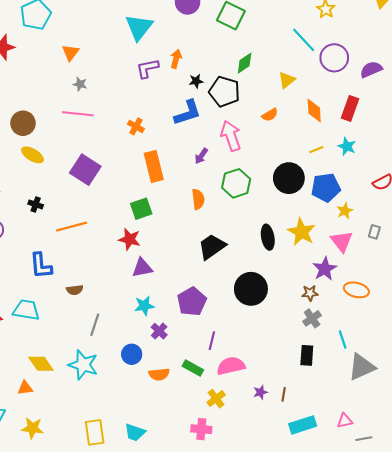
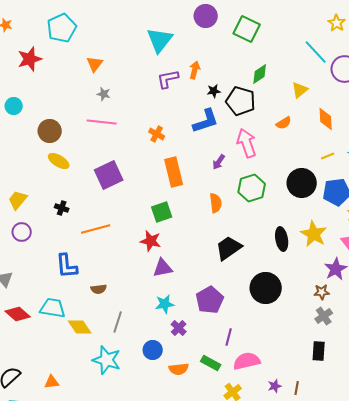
purple square: (85, 170) -> (109, 175), turned 32
yellow diamond: (41, 364) -> (80, 327), moved

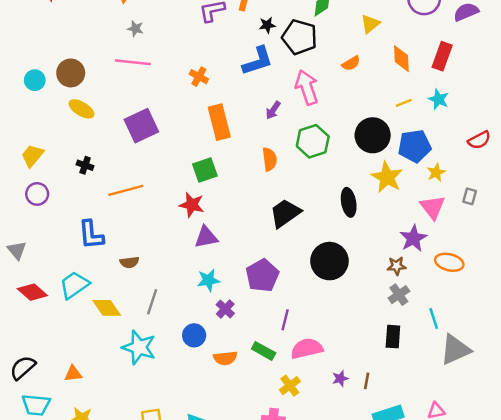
cyan circle: (14, 106) -> (35, 80), moved
yellow star: (314, 234) -> (387, 177), moved
cyan trapezoid: (53, 308) -> (74, 285), turned -44

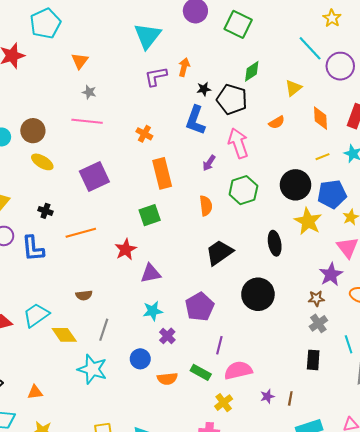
blue L-shape: (258, 61) -> (195, 120), turned 128
red star: (192, 205) -> (126, 249), moved, turned 30
blue L-shape: (91, 235) -> (33, 248), moved

